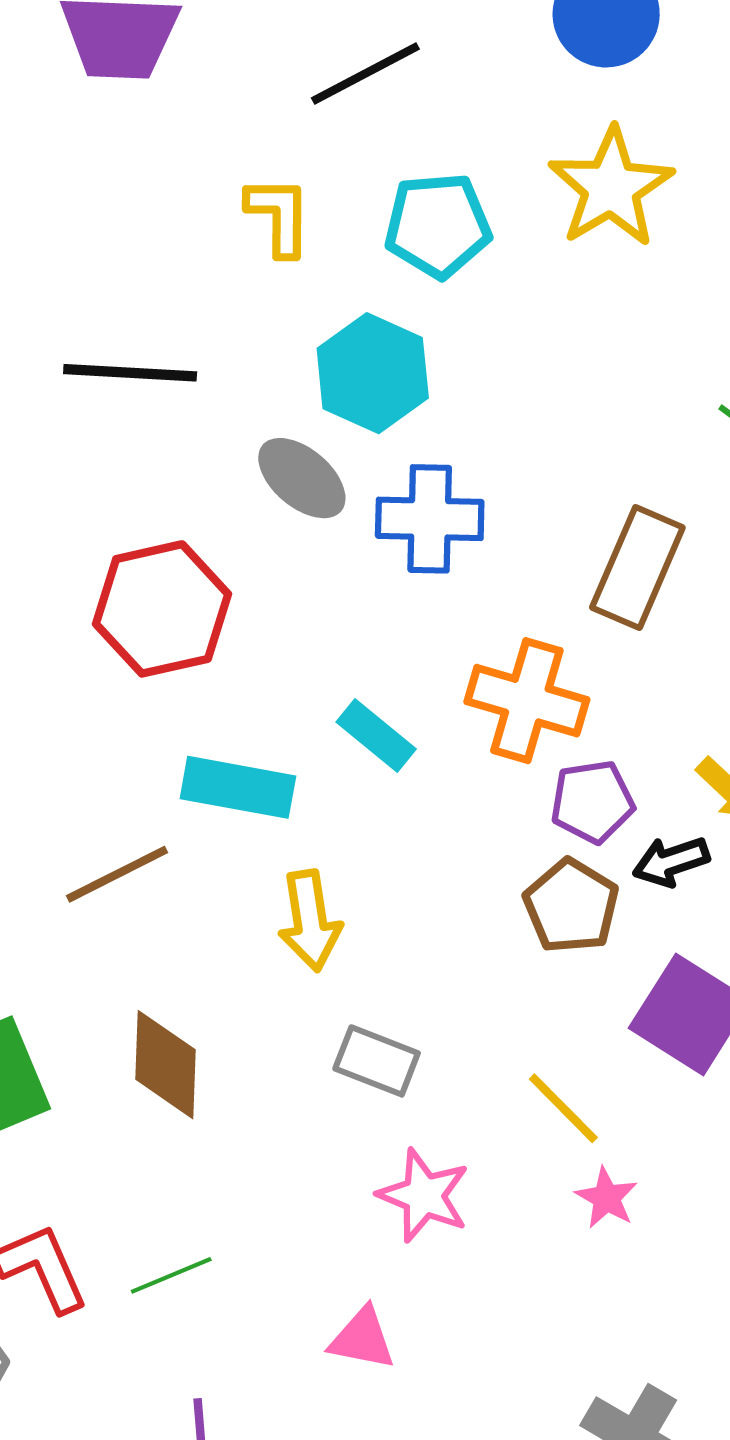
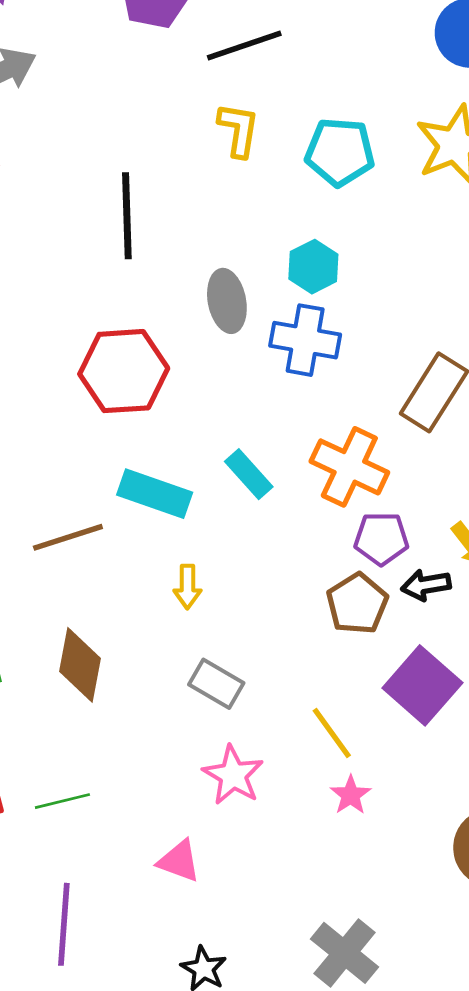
black line: (365, 73) -> (244, 45), moved
black line: (130, 373) -> (127, 216), turned 76
cyan hexagon: (373, 373) -> (313, 267), moved, size x0.7
gray ellipse: (302, 478) -> (227, 301), turned 30
yellow arrow: (310, 921) -> (187, 587), size x0.7

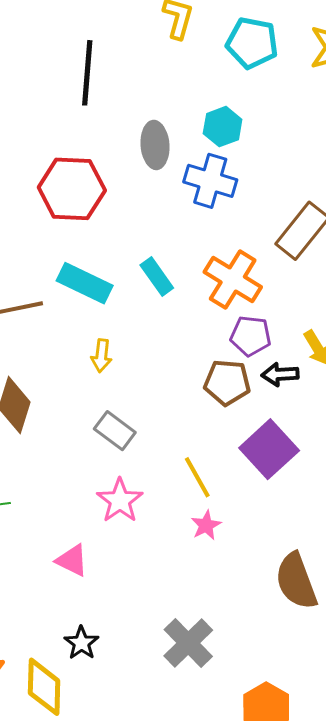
brown pentagon: (357, 604) -> (227, 383), turned 30

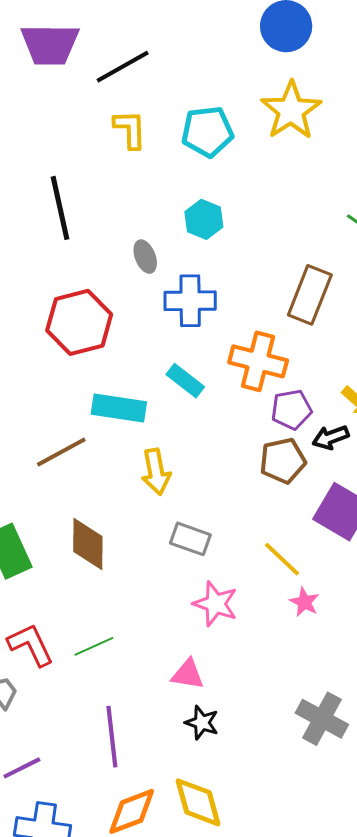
gray ellipse: (155, 145) -> (145, 257), size x0.7
blue cross: (210, 181) -> (190, 301), moved
yellow arrow: (101, 356) -> (156, 472), size x1.4
black star: (81, 643) -> (202, 723), moved

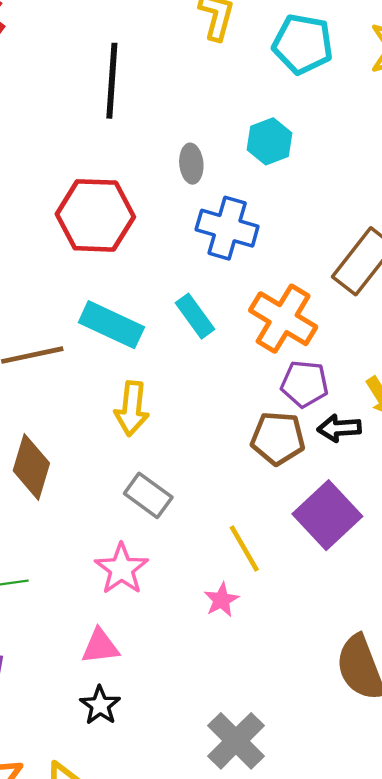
pink star: (304, 602) -> (221, 600), moved
pink star: (215, 604) -> (122, 569), moved
pink triangle: (188, 674) -> (100, 646), turned -33

